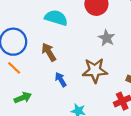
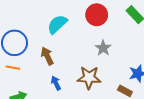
cyan semicircle: (56, 18) -> (57, 24), turned -65
orange line: (14, 68) -> (13, 68), turned -40

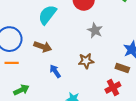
brown arrow: (47, 56) -> (43, 47), turned 144
brown star: (89, 78) -> (86, 61), size x0.7

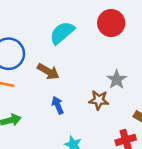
gray star: (95, 30) -> (117, 79), moved

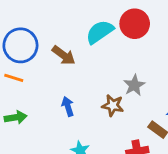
cyan semicircle: (62, 33) -> (100, 32), moved
brown arrow: (48, 71) -> (64, 55), moved

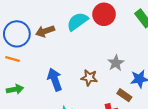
brown arrow: (64, 55) -> (45, 31), moved, turned 126
gray star: (134, 85) -> (116, 63), moved
blue arrow: (68, 106) -> (55, 80), size x1.5

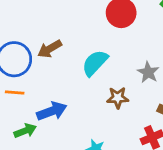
cyan semicircle: (77, 22) -> (95, 63), moved
blue arrow: (55, 80) -> (52, 111), moved, turned 100

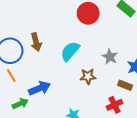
brown arrow: (50, 49) -> (36, 42), turned -72
orange line: (15, 93) -> (11, 75), turned 56

